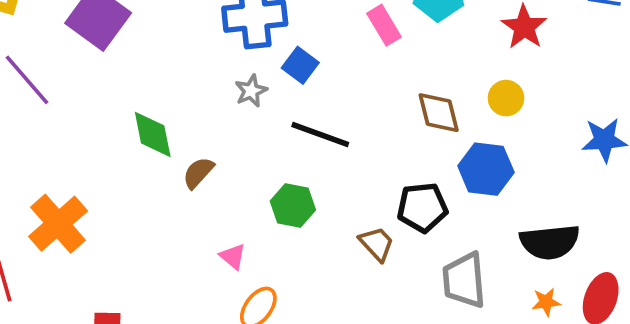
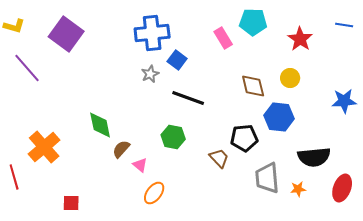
green diamond: (153, 134) -> (100, 125), moved
brown semicircle: (198, 173) -> (121, 149), moved
orange star: (546, 302) -> (298, 189), moved

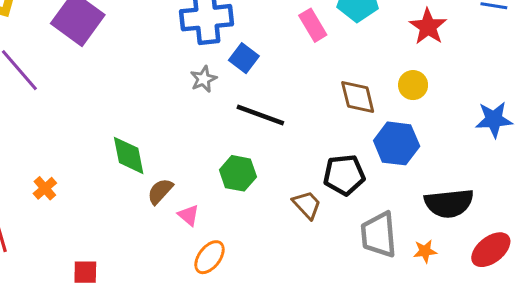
orange cross: (44, 147) -> (45, 188), size x0.5
red ellipse: (342, 188) -> (491, 250), turned 32

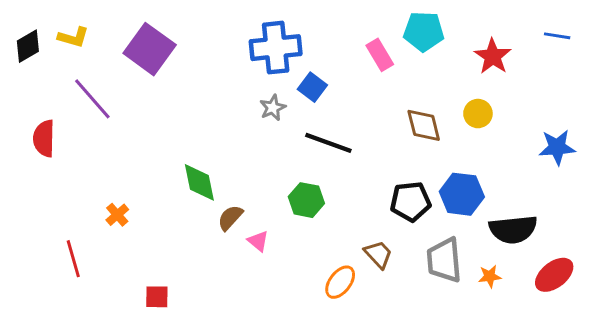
blue hexagon: (397, 143) -> (462, 194), moved
brown trapezoid: (307, 205) -> (378, 254), moved
orange ellipse: (209, 257) -> (340, 282), moved

